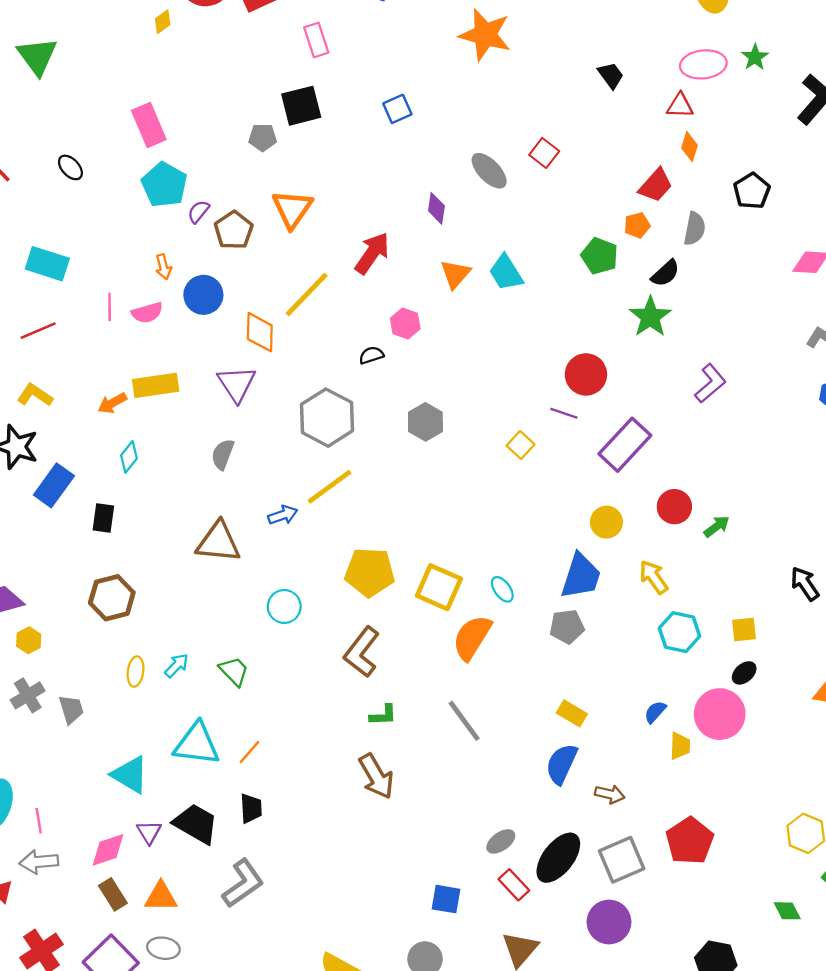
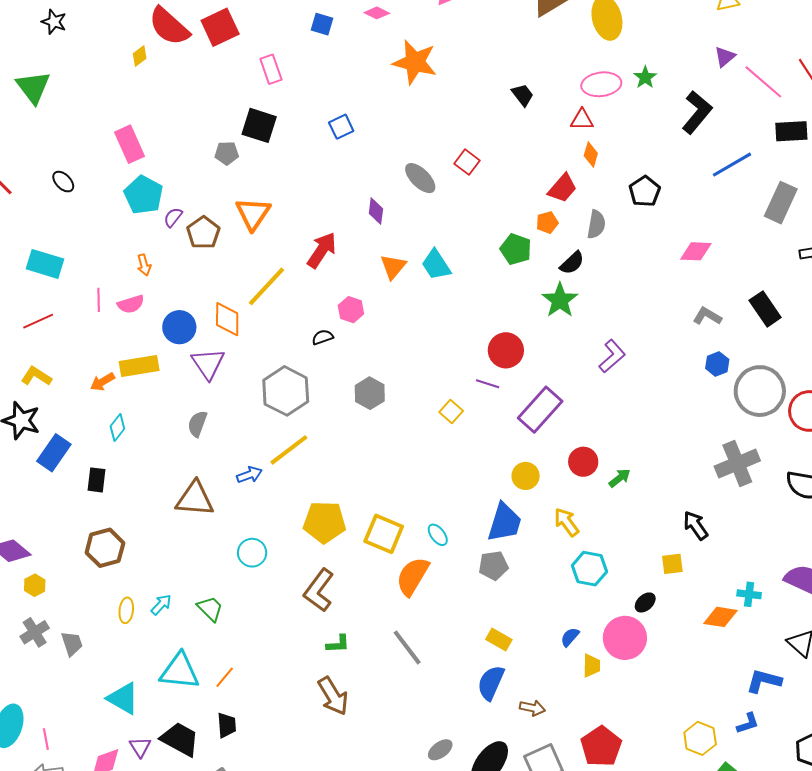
black square: (301, 106) -> (259, 125), turned 33
blue circle: (203, 295) -> (179, 327), moved
yellow square: (744, 630) -> (672, 564), moved

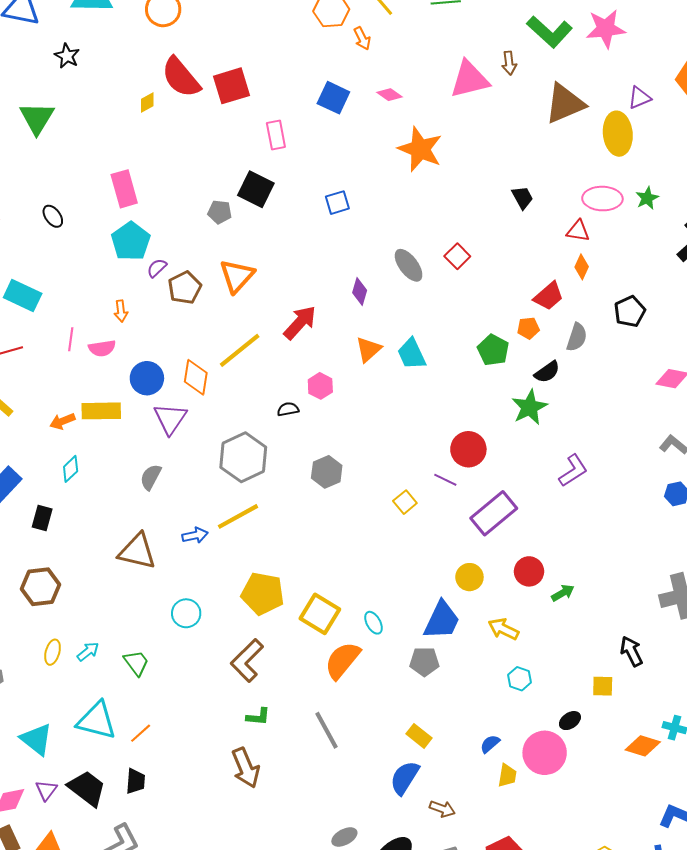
blue square: (322, 24) -> (333, 98), size x1.4
yellow arrow: (566, 522) -> (503, 629), turned -36
cyan hexagon: (589, 569) -> (520, 679), size x0.7

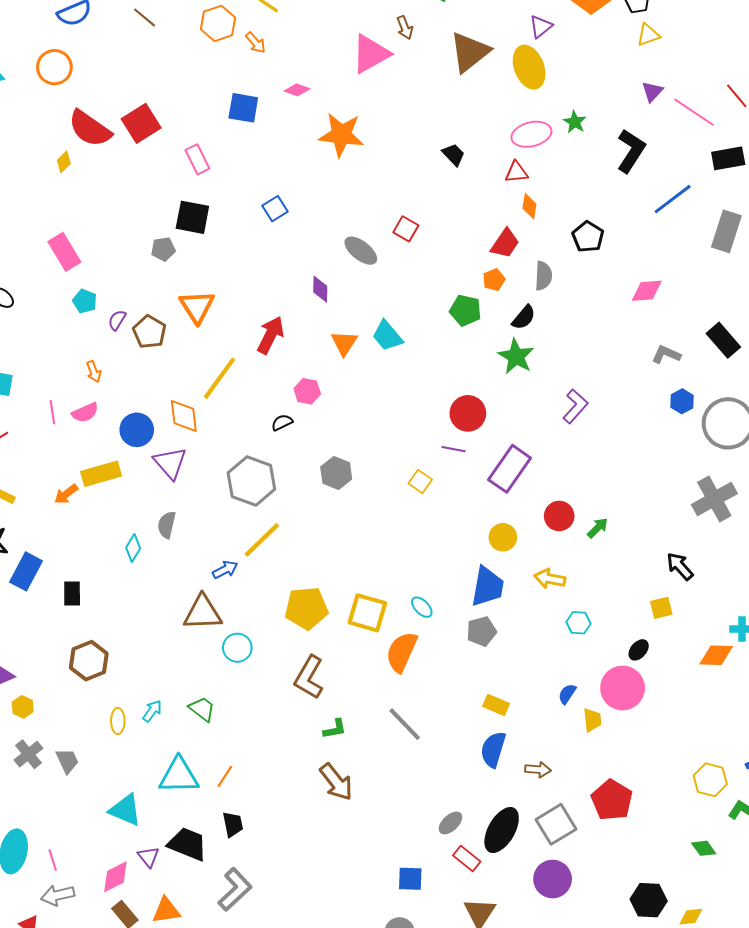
cyan pentagon: (131, 241) -> (85, 301), size x0.6
cyan diamond: (71, 469) -> (133, 548), moved
brown triangle: (137, 551) -> (203, 613), moved

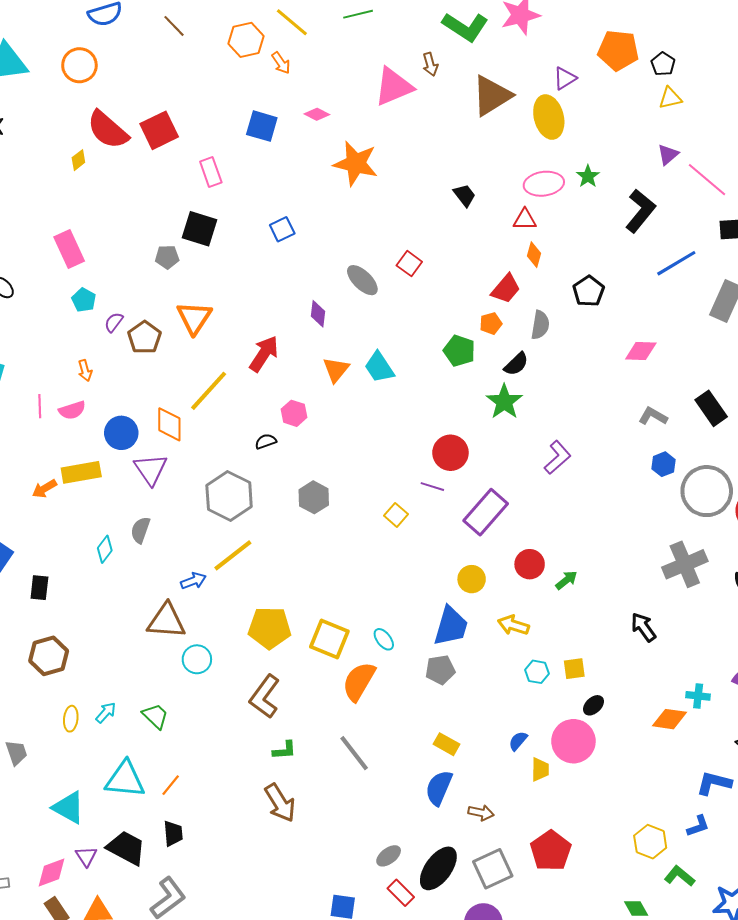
yellow square: (661, 608) -> (574, 669), moved

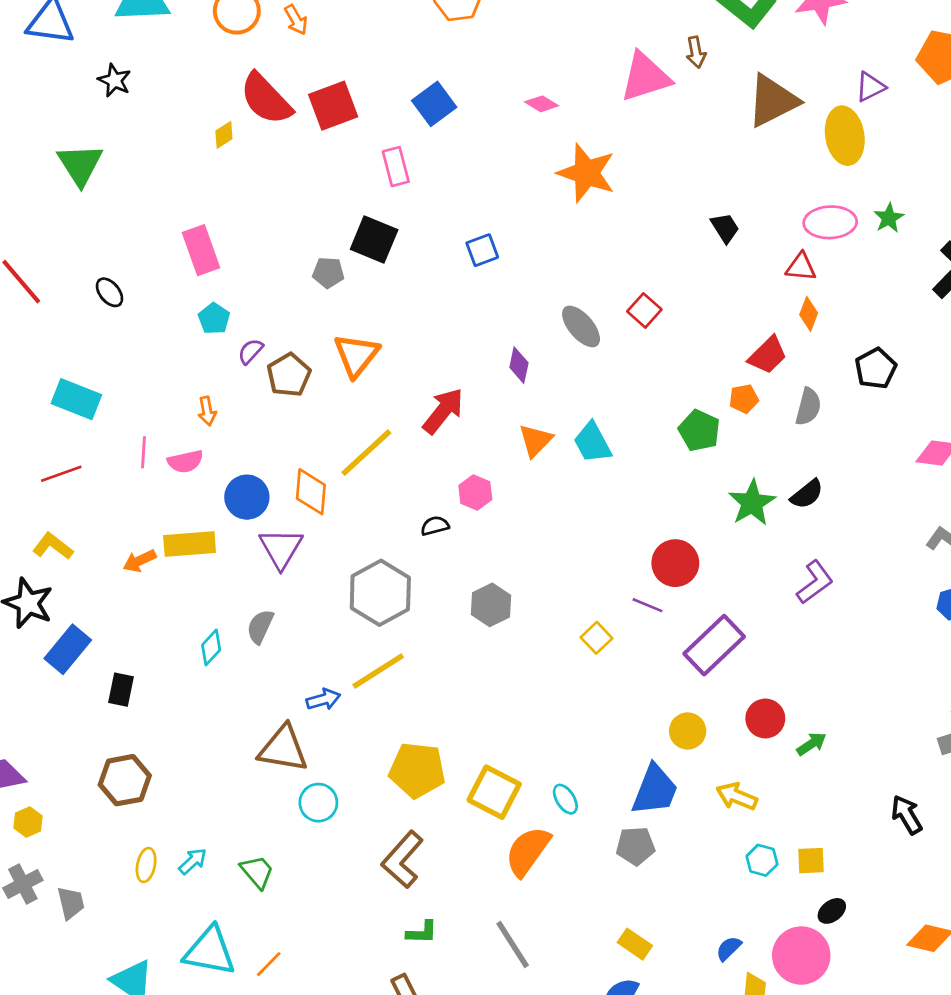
orange arrow: (281, 63) -> (296, 20), moved
blue square: (262, 126) -> (434, 104), moved, turned 32
black semicircle: (516, 364) -> (807, 494), moved

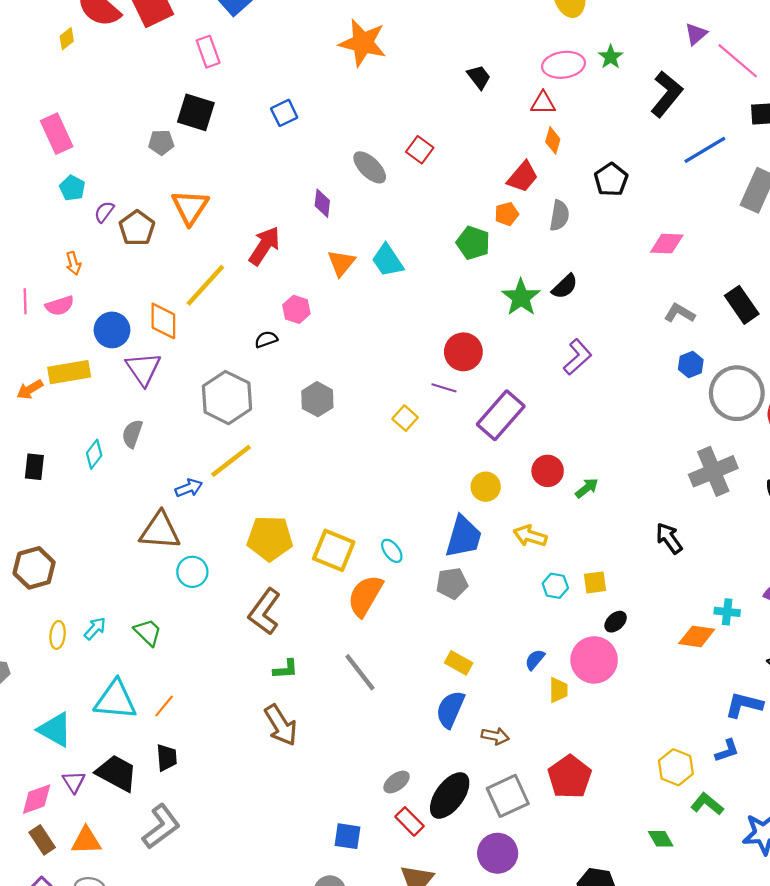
black rectangle: (121, 690) -> (34, 467), moved

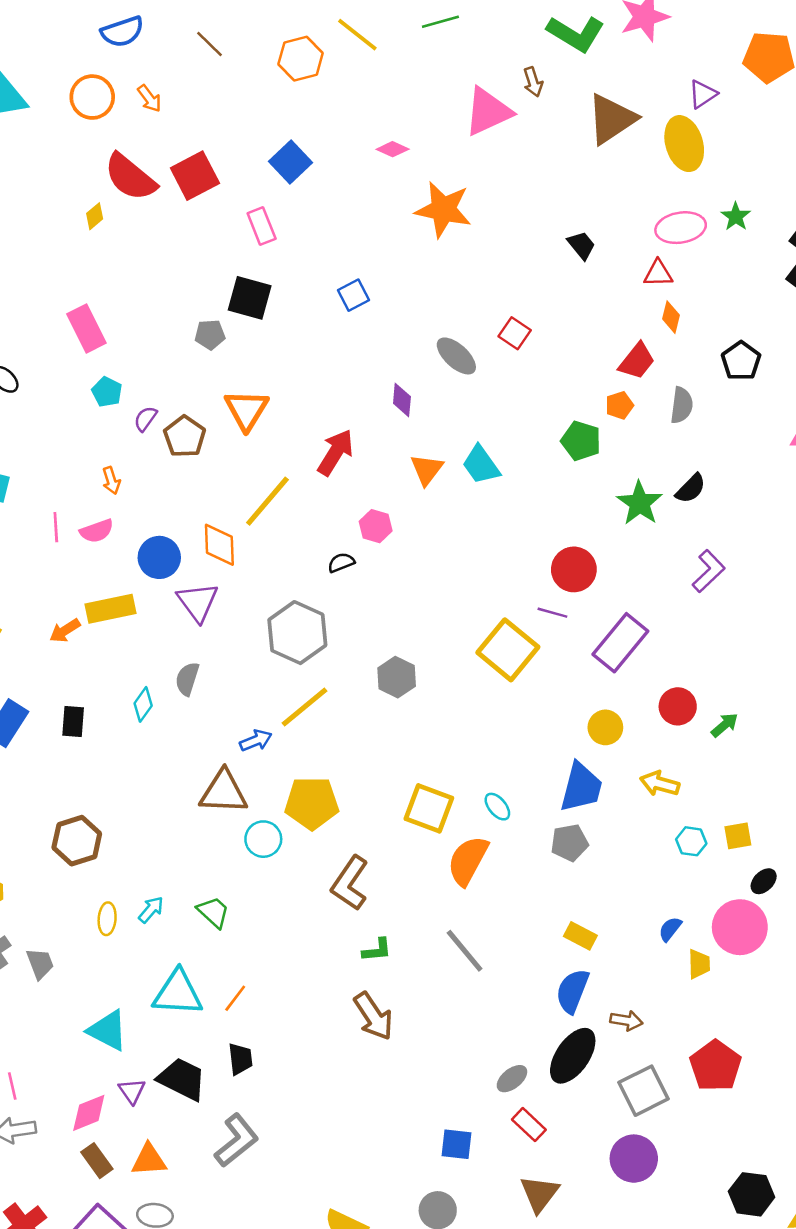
gray hexagon: (317, 399) -> (397, 677), moved
yellow square: (405, 418) -> (508, 650), size x2.0
yellow pentagon: (270, 538) -> (312, 803), moved
black ellipse: (450, 795) -> (573, 1056), moved

